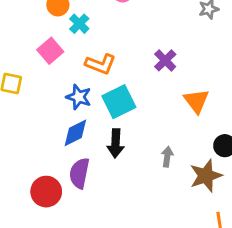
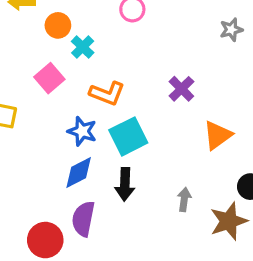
orange triangle: (196, 101) -> (218, 135), turned 32

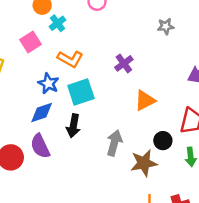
gray arrow: (184, 199) -> (114, 143), size x1.5
purple semicircle: (83, 219) -> (40, 146), turned -45

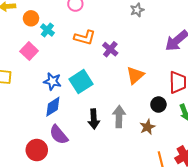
orange L-shape: (70, 59) -> (85, 37), moved
black arrow: (73, 126) -> (94, 119), moved
brown star: (144, 163) -> (147, 127), size x0.7

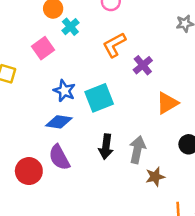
orange L-shape: (85, 37) -> (114, 45), turned 125
blue diamond: (53, 107) -> (59, 122), turned 30
brown star: (147, 127) -> (155, 177), moved

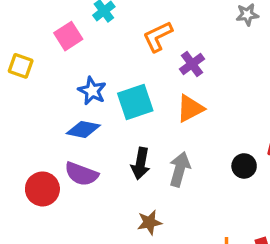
orange triangle: (167, 103) -> (190, 108), moved
purple semicircle: (59, 157) -> (81, 174), turned -44
brown star: (155, 177) -> (149, 222), moved

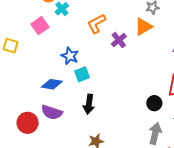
blue star: (92, 91) -> (70, 56), moved
cyan square: (135, 102) -> (82, 74), moved, size x0.7
orange triangle: (190, 108) -> (143, 27), moved
gray arrow: (180, 169) -> (155, 133), moved

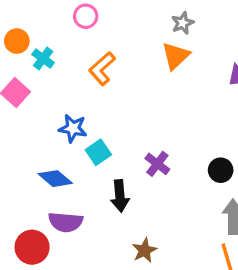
purple cross: (119, 40) -> (157, 164), moved
blue diamond: (52, 84) -> (55, 179), turned 45

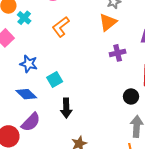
blue star: (73, 128) -> (29, 64), moved
purple cross: (157, 164) -> (118, 53), moved, turned 35
purple semicircle: (66, 222) -> (31, 122), turned -55

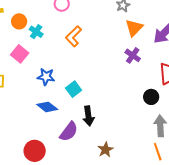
orange triangle: (108, 22) -> (134, 28), moved
purple cross: (118, 53) -> (133, 55), turned -35
purple semicircle: (31, 122) -> (69, 132), moved

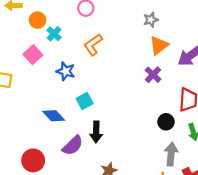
blue star: (46, 77) -> (66, 71), moved

